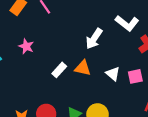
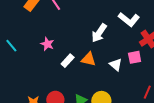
pink star: (26, 46) -> (47, 44), moved
pink square: (135, 76) -> (135, 57), moved

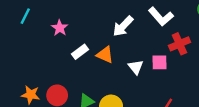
cyan line: (11, 46) -> (25, 16), moved, turned 56

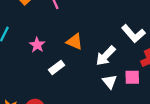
white arrow: (123, 26) -> (106, 56), moved
orange triangle: (105, 55) -> (75, 42), moved

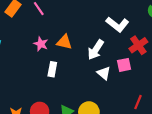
pink star: (37, 45) -> (41, 44), moved
white rectangle: (57, 68) -> (52, 69), turned -32

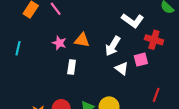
red cross: (138, 45) -> (154, 40), turned -36

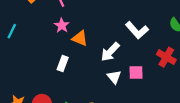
red cross: (154, 40) -> (166, 57), moved
pink star: (59, 43) -> (62, 25), moved

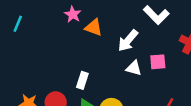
white rectangle: (63, 64) -> (82, 80), moved
white triangle: (114, 77) -> (134, 68), turned -32

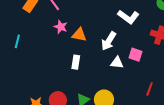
pink square: (158, 62) -> (136, 55), turned 32
white rectangle: (82, 80) -> (76, 62), moved

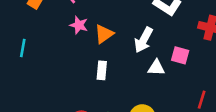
orange triangle: (79, 35) -> (104, 34), turned -42

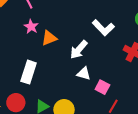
pink square: (180, 55) -> (102, 87), moved
white rectangle: (102, 70) -> (29, 72), moved, size x1.5

